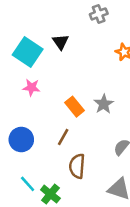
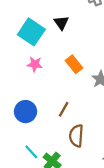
orange rectangle: (75, 107) -> (74, 64), moved

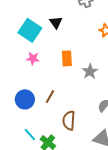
orange rectangle: (74, 64) -> (67, 58), turned 35
brown line: (64, 109) -> (50, 96), moved

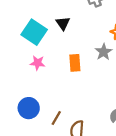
gray star: (90, 71) -> (104, 52), moved
brown line: (50, 96) -> (56, 118), moved

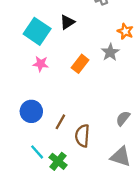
black triangle: (63, 23) -> (67, 22), turned 32
orange rectangle: (75, 63) -> (80, 64), turned 42

